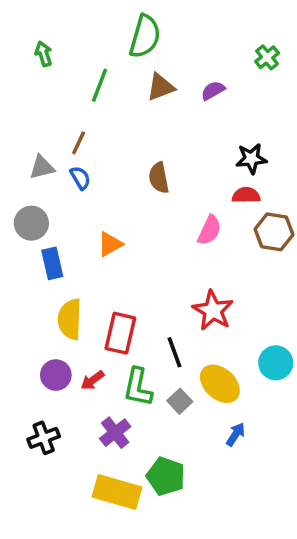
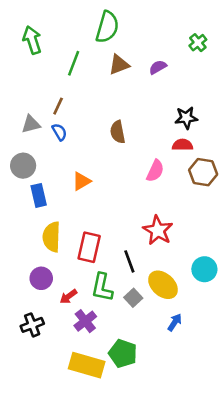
green arrow: (44, 54) -> (32, 40), size x1.5
red arrow: (92, 380) -> (68, 296), moved

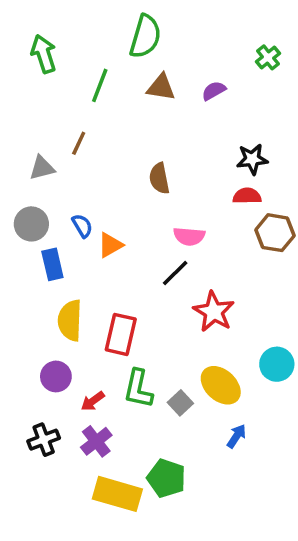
brown triangle: (119, 65) -> (161, 87), turned 30
blue semicircle: (59, 132) -> (82, 226), moved
pink semicircle: (155, 171) -> (189, 236), moved, turned 70
black line: (129, 261) -> (175, 273), moved, turned 65
purple cross: (85, 321) -> (96, 441), moved

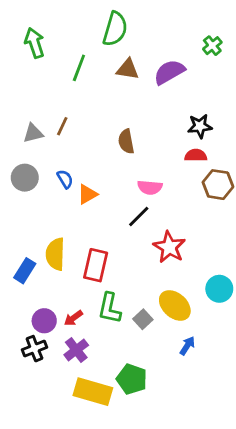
purple semicircle: (214, 91) -> (169, 72), size x1.6
brown line: (79, 143) -> (62, 126), moved
blue rectangle: (52, 264) -> (25, 271), moved, turned 45
purple circle: (56, 376) -> (44, 321), moved

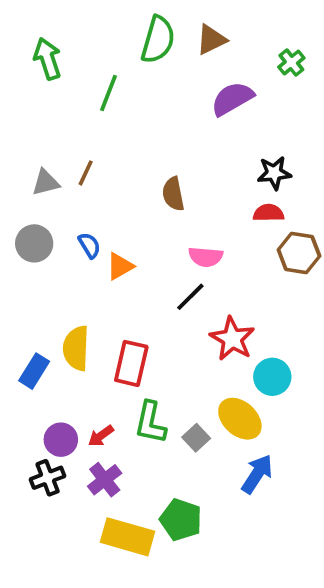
brown triangle: (128, 69) -> (211, 40), moved, turned -35
cyan circle: (219, 289) -> (272, 377), moved
blue arrow: (187, 346) -> (257, 474), size x1.5

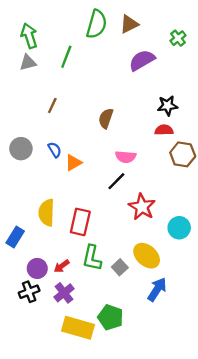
gray triangle: (46, 182) -> (28, 63), moved
brown semicircle: (173, 194) -> (106, 118), turned 30
blue rectangle: (34, 371) -> (15, 237), moved
cyan circle: (272, 377) -> (179, 228), moved

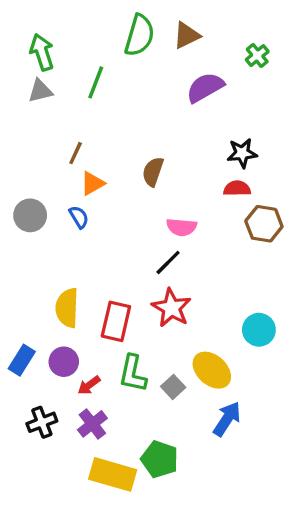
orange triangle: (73, 163) -> (92, 183), moved
red star: (142, 207) -> (171, 308), moved
blue rectangle: (15, 237) -> (22, 360), moved
purple circle: (37, 268) -> (64, 362), moved

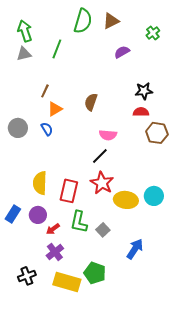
purple semicircle: (205, 87) -> (122, 52), size x0.7
yellow ellipse: (212, 370) -> (126, 200), moved, turned -35
black cross: (42, 422) -> (27, 276), moved

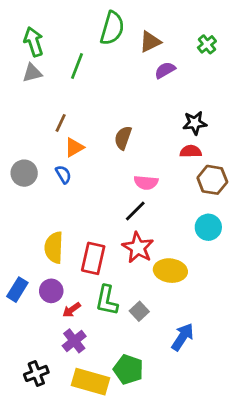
brown triangle: (111, 21) -> (150, 42), moved
cyan circle: (154, 196) -> (208, 227), moved

